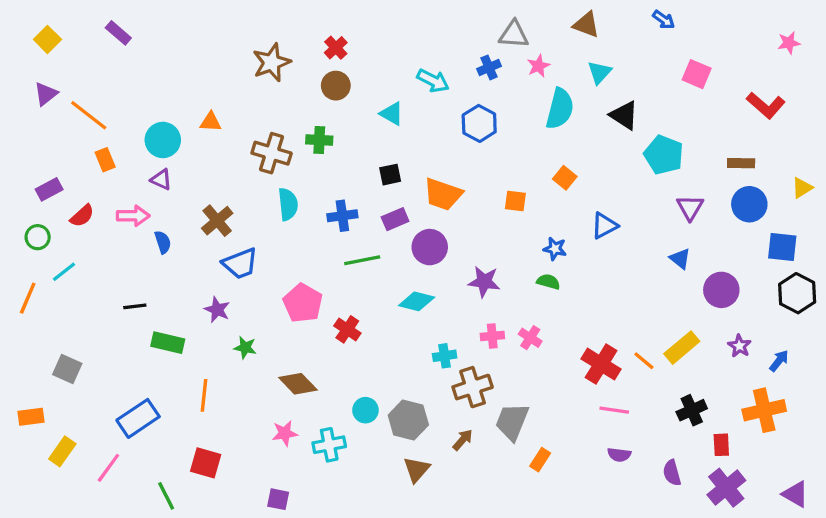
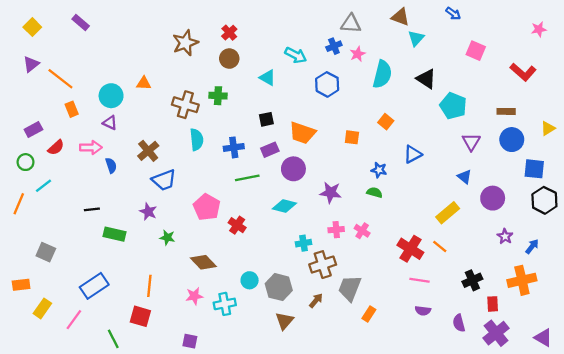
pink star: (538, 66) -> (358, 54), moved
cyan triangle: (599, 72) -> (416, 38), moved
yellow rectangle: (682, 348) -> (448, 213), moved
orange line: (204, 395) -> (149, 286), moved

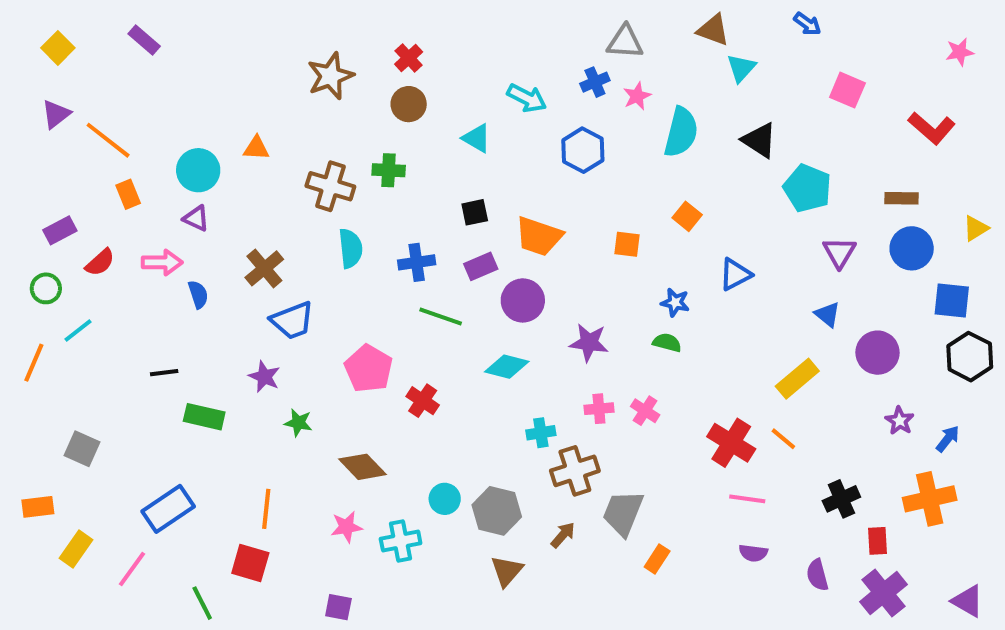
green line: (247, 178) -> (441, 317), turned 30

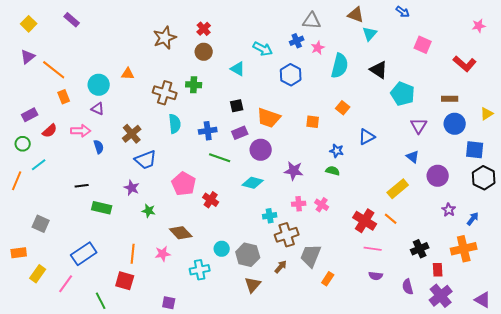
pink star: (346, 527) -> (163, 254), moved

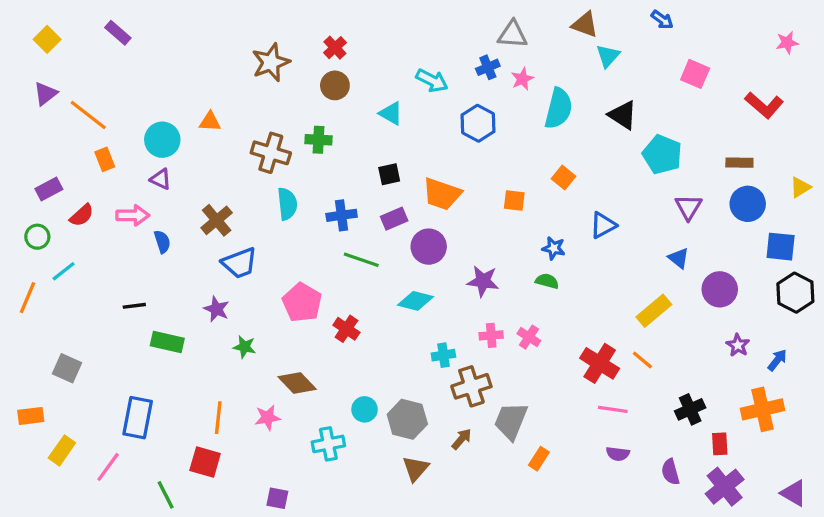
blue rectangle: (84, 254) -> (138, 418), turned -45

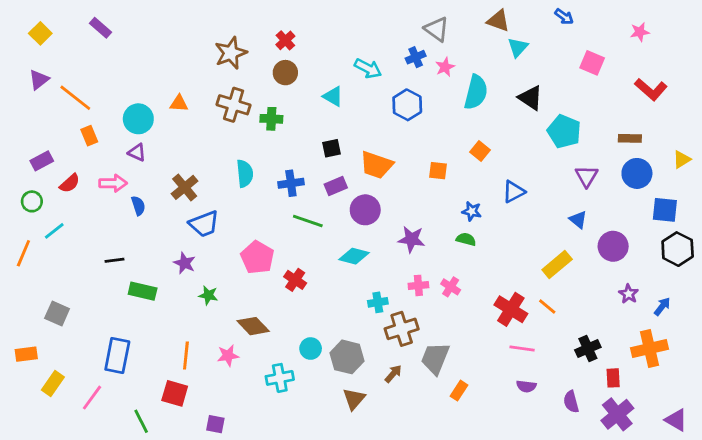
gray triangle: (513, 34) -> (437, 29), turned 32
pink star: (787, 43) -> (640, 32), moved
brown cross: (271, 153) -> (234, 105), moved
purple square: (277, 498) -> (215, 424), moved

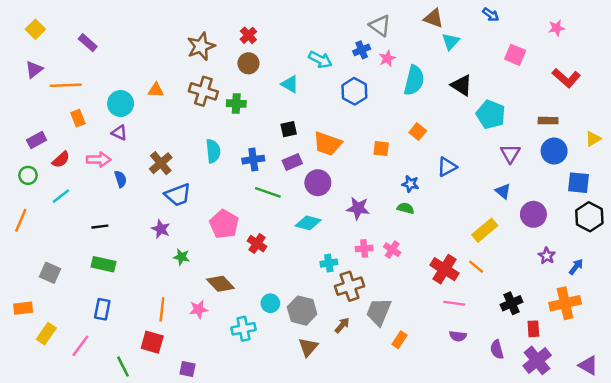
purple rectangle: (100, 28) -> (88, 43), moved
orange line: (75, 98) -> (66, 85), turned -40
cyan line: (54, 231) -> (61, 196), moved
green rectangle: (143, 291) -> (104, 264), moved
blue rectangle: (117, 356) -> (102, 309), size x0.7

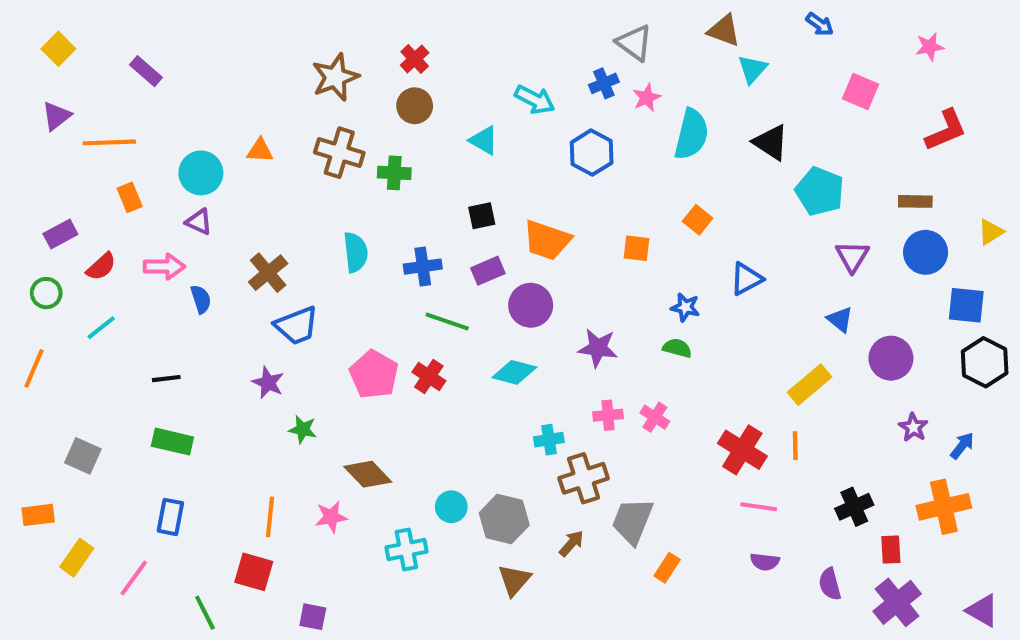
red L-shape: (566, 78) -> (946, 130), turned -64
red cross: (257, 244) -> (429, 376), moved
orange line: (476, 267) -> (795, 446), turned 49

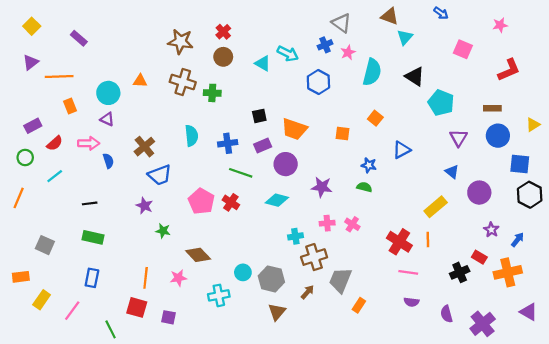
brown star: (335, 77) -> (181, 42), turned 30
cyan triangle: (484, 140) -> (263, 63), moved
red rectangle: (891, 550) -> (479, 257), moved, turned -56
purple triangle: (983, 611) -> (529, 312), moved
purple square: (313, 617) -> (169, 317), moved

